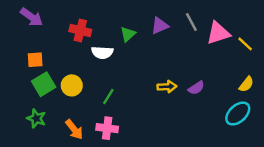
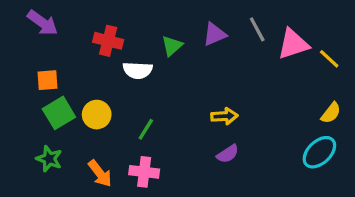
purple semicircle: (196, 88) -> (228, 154), moved

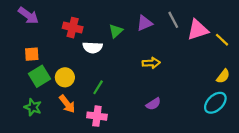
yellow arrow: (224, 116) -> (151, 63), moved
orange arrow: (100, 174) -> (67, 104), moved

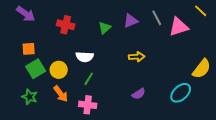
yellow line: (222, 40) -> (201, 11), moved
white semicircle: (93, 47) -> (85, 57), moved
yellow semicircle: (223, 76) -> (202, 69), size x1.5
cyan ellipse: (215, 103) -> (181, 93), moved

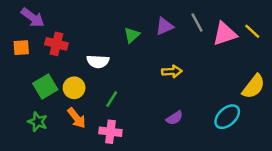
yellow line: (201, 11) -> (252, 31), moved
red cross: (66, 25) -> (56, 44), moved
orange square: (29, 49) -> (21, 48), moved
white semicircle: (85, 57) -> (98, 61), moved

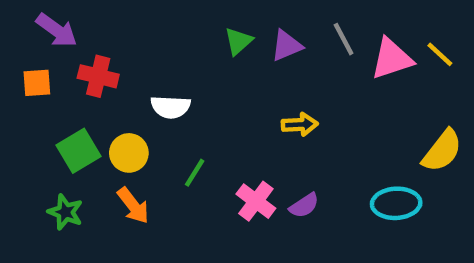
green triangle: (132, 35) -> (238, 41), moved
cyan ellipse: (227, 117) -> (396, 203), turned 40
pink cross: (110, 132) -> (256, 201), moved, turned 30

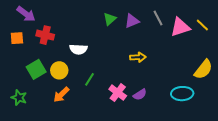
orange arrow: (133, 206) -> (61, 95), turned 84
green star: (65, 212) -> (19, 98), moved

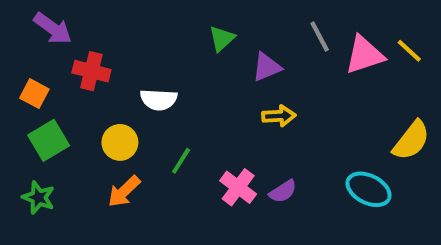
purple triangle: (132, 21) -> (267, 67), moved
orange square: (17, 38) -> (34, 94), moved, turned 32
green square: (36, 69) -> (49, 140), moved
cyan ellipse: (182, 94) -> (369, 189), turned 30

